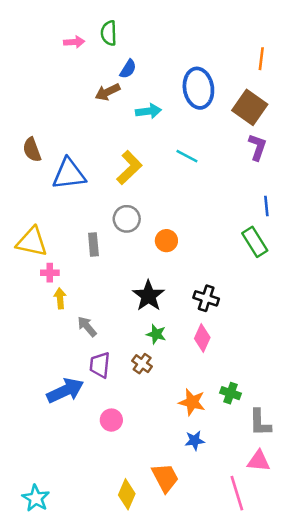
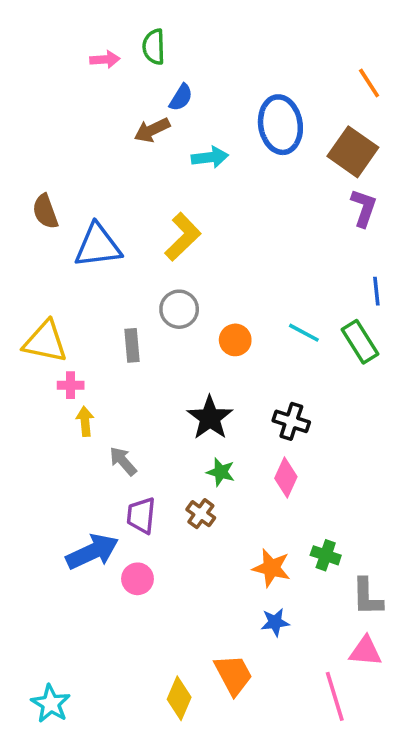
orange line: (261, 59) -> (369, 83), turned -40
cyan line: (187, 156) -> (304, 333), moved
pink circle: (111, 420) -> (138, 579), moved

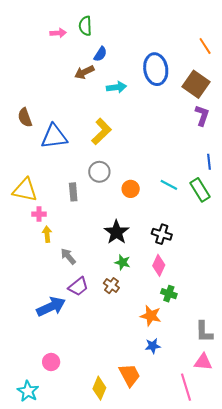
purple trapezoid: (141, 515) -> (78, 287), turned -135
green cross: (326, 555) -> (169, 294), moved
pink circle: (138, 579) -> (51, 362), moved

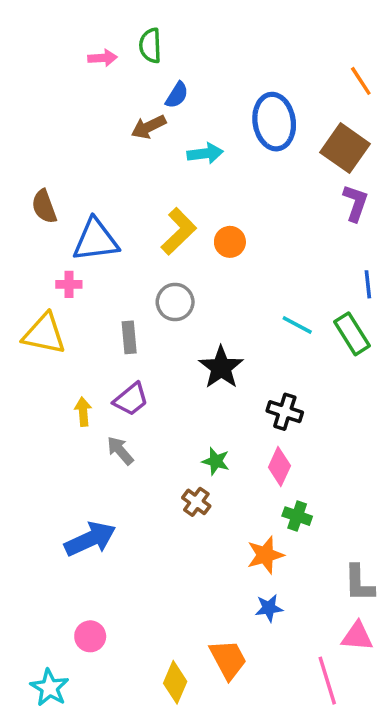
orange circle: (131, 189) -> (230, 242), moved
pink cross: (39, 214) -> (69, 284), moved
black star: (116, 232) -> (221, 367), moved
purple trapezoid: (78, 287) -> (131, 399), moved
orange star: (151, 316) -> (265, 555), turned -30

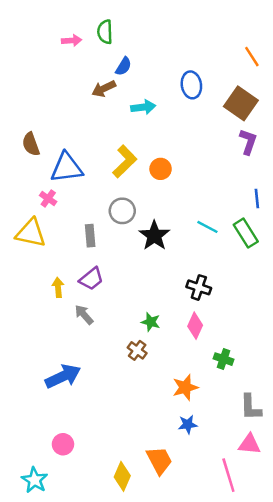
blue ellipse: (274, 122) -> (191, 85), size x0.7
pink cross: (69, 284) -> (48, 199), turned 35
black star: (221, 367) -> (154, 236), moved
green cross: (297, 516) -> (224, 359), moved

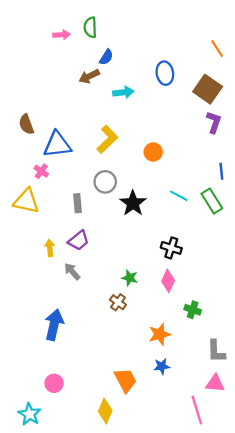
orange circle: (161, 169) -> (153, 152), moved
blue arrow: (63, 376) -> (54, 325), turned -52
orange trapezoid: (159, 460) -> (125, 380), moved

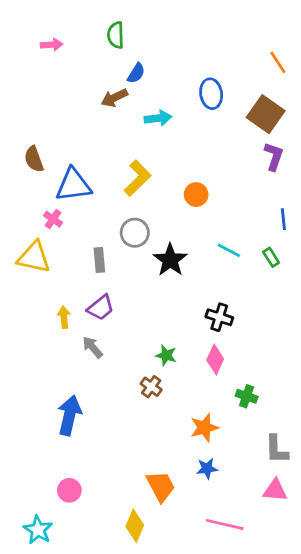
pink arrow: (61, 35) -> (52, 45), moved
green rectangle: (212, 201) -> (271, 257), size x0.6
pink line: (197, 410) -> (225, 524), moved, turned -60

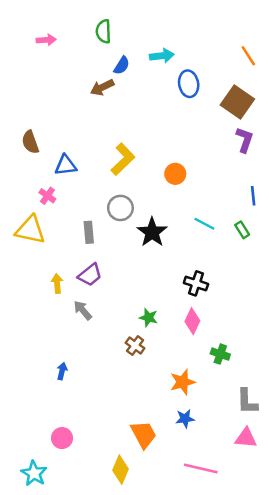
cyan arrow: (158, 118) -> (162, 56), moved
blue triangle: (73, 185) -> (66, 165), size x0.7
blue arrow: (69, 415) -> (62, 371), size x0.5

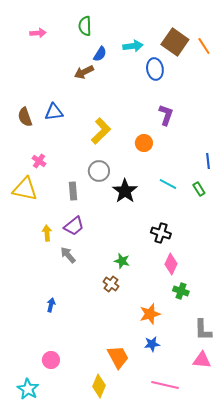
brown square: (237, 102) -> (175, 42), moved
purple L-shape: (245, 140) -> (166, 115), moved
blue triangle: (66, 165) -> (54, 112), moved
pink diamond: (192, 321) -> (171, 264), moved

